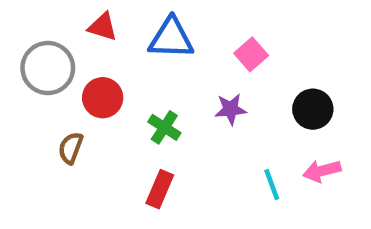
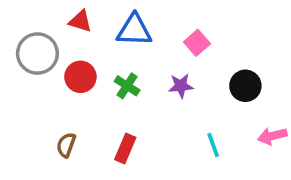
green cross: (164, 127) -> (127, 86), moved
brown semicircle: (71, 148) -> (66, 145), moved
pink arrow: (322, 171) -> (272, 136), moved

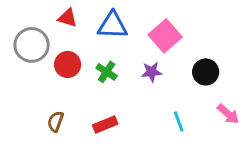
pink square: (197, 43) -> (165, 36), size x1.5
pink arrow: (272, 136) -> (228, 114), turned -125
red rectangle: (125, 149) -> (105, 125), turned 45

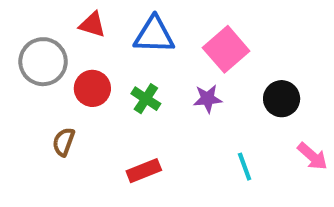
brown semicircle: (56, 122) -> (64, 142), moved

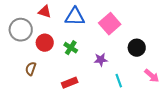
purple star: (208, 99) -> (101, 60), moved

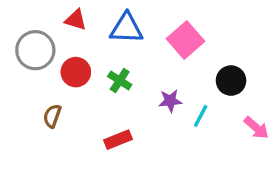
cyan line: (119, 81) -> (201, 116), moved, turned 48

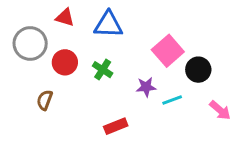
pink square: (185, 40) -> (168, 51), moved
cyan line: (201, 116) -> (172, 100), turned 42
red rectangle: (118, 140) -> (116, 126), moved

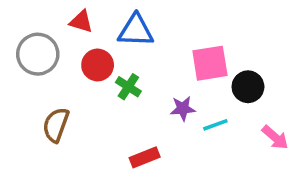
pink square: (168, 51) -> (210, 63), turned 32
red circle: (65, 62) -> (98, 65), moved
brown semicircle: (45, 100) -> (56, 125), size x1.4

